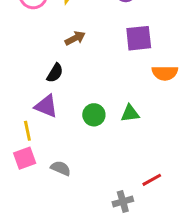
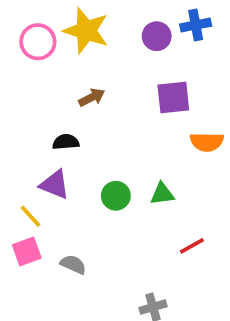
black semicircle: (55, 73) -> (66, 142), turned -126
yellow line: (27, 131) -> (30, 216), turned -30
red line: (152, 180) -> (192, 246), moved

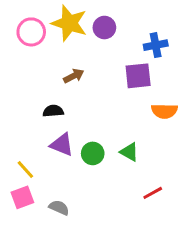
blue cross: (196, 25) -> (156, 45), moved
purple circle: (157, 36) -> (104, 28), moved
purple triangle: (55, 185) -> (62, 145), moved
green triangle: (162, 194) -> (129, 152), turned 36

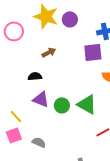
pink circle: (31, 32) -> (14, 31), moved
green triangle: (129, 152) -> (87, 104), size x1.5

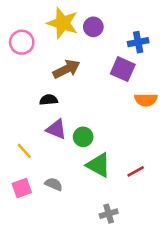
brown arrow: (49, 52) -> (66, 69), size x1.5
purple square: (93, 52) -> (123, 69), turned 30
green triangle: (87, 104) -> (98, 165), moved
pink square: (14, 135) -> (22, 188), moved

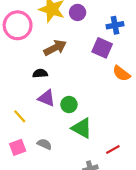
pink circle: (22, 42) -> (18, 25), size x1.4
orange semicircle: (146, 100) -> (121, 73), turned 36
red line: (136, 171) -> (113, 149), moved

